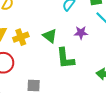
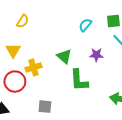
yellow cross: (21, 37) -> (34, 67), moved

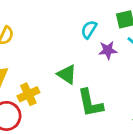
purple star: (96, 55) -> (108, 50), moved

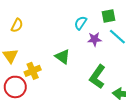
green L-shape: (90, 103) -> (97, 77), moved, turned 45

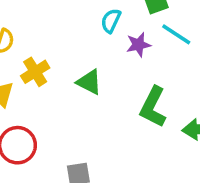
yellow cross: (33, 71) -> (35, 72), moved

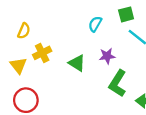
purple star: (138, 45) -> (107, 56), moved

